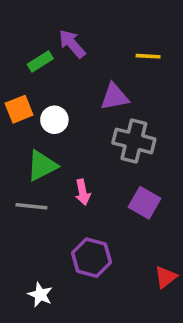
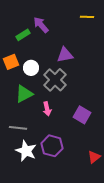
yellow line: (148, 56) -> (87, 17), moved
gray cross: (134, 141) -> (55, 80), moved, turned 30
gray line: (31, 206) -> (18, 128), moved
white star: (40, 295) -> (26, 151), moved, size x1.5

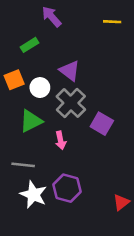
purple arrow: (41, 25) -> (52, 17), moved
purple triangle: (65, 55) -> (70, 71), moved, turned 48
purple square: (82, 115) -> (102, 124), moved

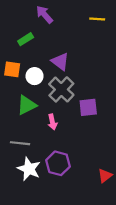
orange square: (14, 80) -> (12, 69), turned 30
purple square: (102, 124) -> (88, 107), turned -36

